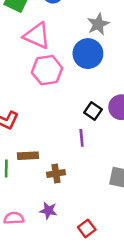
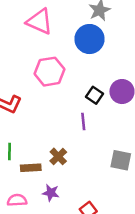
pink hexagon: (47, 70) -> (50, 72), moved
brown rectangle: (28, 156) -> (31, 168), moved
brown cross: (56, 174) -> (58, 156), turned -35

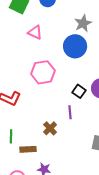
pink triangle: (40, 22) -> (35, 32), size x0.7
brown cross: (58, 156) -> (50, 128), moved

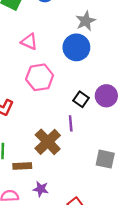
pink triangle: (35, 32) -> (29, 42), moved
brown cross: (50, 128) -> (48, 142), size x1.6

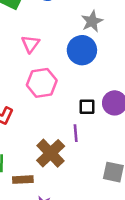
pink triangle: (29, 42) -> (30, 44), turned 42
black square: (81, 99) -> (87, 107), turned -35

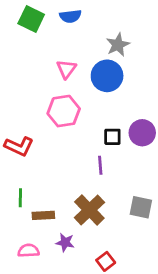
pink triangle: (30, 44) -> (66, 69), moved
brown cross: (51, 153) -> (89, 210), moved

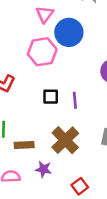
blue circle: (107, 76) -> (69, 32), moved
black square: (112, 137) -> (51, 97), moved

